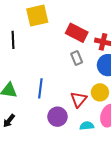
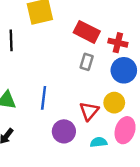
gray rectangle: (77, 58) -> (87, 62), turned 40

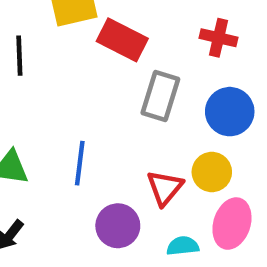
red rectangle: (87, 32) -> (122, 40), moved
red cross: (118, 43) -> (219, 38), moved
gray rectangle: (87, 62) -> (160, 96), size x1.5

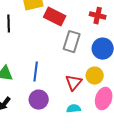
purple circle: (118, 226) -> (39, 100), moved
cyan semicircle: (183, 246) -> (74, 109), moved

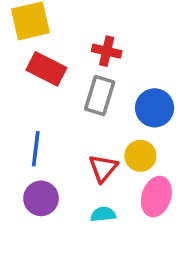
red cross: (98, 16) -> (107, 51), moved
red rectangle: (55, 17) -> (46, 69), moved

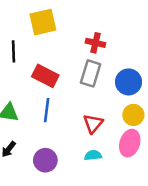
red rectangle: (46, 69) -> (45, 76), moved
yellow circle: (140, 156) -> (133, 115), moved
purple circle: (41, 198) -> (45, 160), moved

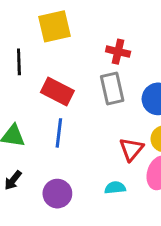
gray rectangle: (91, 73) -> (112, 89), turned -30
red triangle: (93, 124) -> (131, 149), moved

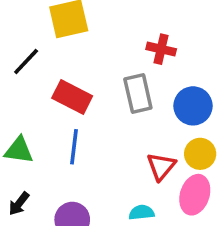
red cross: (118, 52) -> (161, 49), moved
black line: (19, 62) -> (26, 61), turned 45

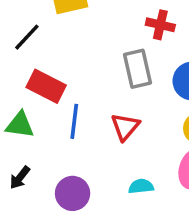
red rectangle: (72, 97) -> (46, 86), moved
red triangle: (161, 166) -> (125, 127), moved

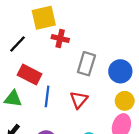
red cross: (160, 25) -> (60, 39), moved
gray rectangle: (138, 69) -> (86, 64), turned 30

